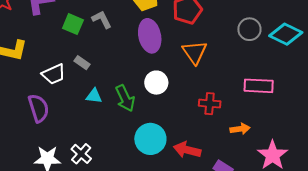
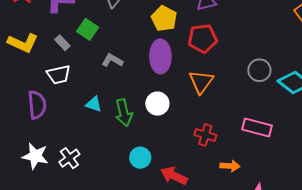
gray L-shape: (102, 19) -> (112, 60), moved, turned -45
gray rectangle: (82, 63) -> (62, 43), moved
cyan circle: (150, 139) -> (140, 158), size x0.7

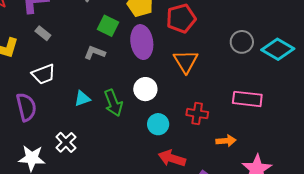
green square: (88, 29) -> (108, 26), moved
gray rectangle: (62, 43) -> (43, 33), moved
cyan triangle: (94, 104) -> (82, 99), turned -30
white cross: (69, 158) -> (66, 142), moved
cyan circle: (140, 158) -> (158, 124), moved

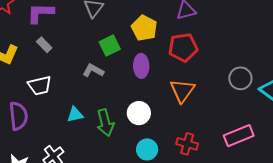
green square: (108, 26) -> (110, 46), turned 30
purple ellipse: (142, 42) -> (141, 66), size x0.7
pink rectangle: (247, 99) -> (239, 136), turned -36

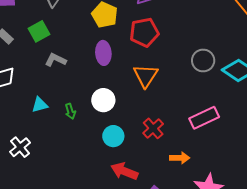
green square: (110, 46) -> (39, 31), moved
green arrow: (105, 123) -> (70, 111), size x0.6
red cross: (187, 144) -> (153, 128), turned 35

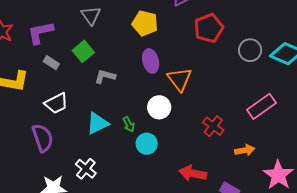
red pentagon: (144, 32) -> (209, 28), moved
orange triangle: (146, 76) -> (180, 79), moved
cyan triangle: (40, 105) -> (97, 123), size x1.4
cyan circle: (113, 136) -> (147, 144), moved

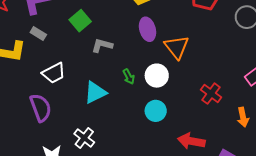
gray rectangle: (51, 63) -> (38, 33), moved
green arrow: (129, 124) -> (129, 77), moved
cyan circle: (147, 144) -> (156, 111), moved
orange arrow: (245, 150) -> (243, 117), turned 90

